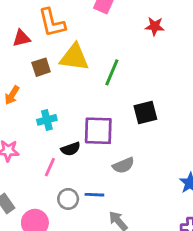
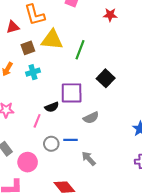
black square: (145, 112) -> (106, 78), turned -30
cyan cross: (47, 120) -> (33, 72), moved

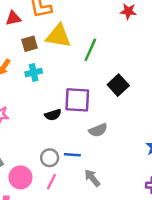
pink line: (37, 121) -> (51, 182), moved

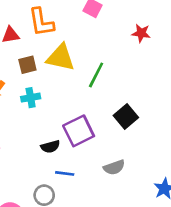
purple square: (77, 100) -> (79, 131), turned -32
gray semicircle: (98, 130) -> (114, 167), moved
blue line: (72, 155) -> (65, 173), moved

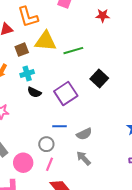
green line: (96, 75) -> (73, 51), turned 54
black semicircle: (50, 147) -> (34, 92), moved, turned 48
gray semicircle: (114, 167) -> (84, 134), moved

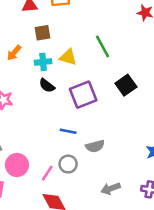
yellow triangle: (45, 41) -> (68, 57), moved, size x0.7
green line: (73, 51) -> (102, 46), turned 66
gray circle: (46, 144) -> (68, 164), moved
gray arrow: (84, 158) -> (111, 189), moved, turned -77

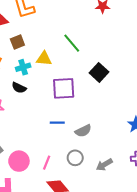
black semicircle: (47, 86) -> (19, 88), moved
purple square: (83, 95) -> (64, 88), turned 30
gray circle: (68, 164) -> (75, 158), moved

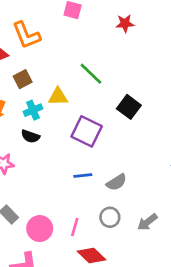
purple square: (64, 88) -> (87, 131), turned 35

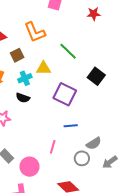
orange L-shape: (26, 35) -> (35, 32), moved
blue line: (83, 175) -> (71, 126), moved
gray semicircle: (116, 182) -> (94, 143), moved
pink line: (75, 227) -> (53, 147), moved

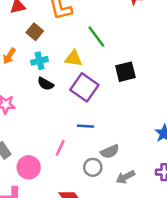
brown square: (17, 55) -> (35, 32), turned -32
yellow triangle: (43, 68) -> (73, 58), moved
black square: (96, 76) -> (125, 72), turned 30
black semicircle: (23, 98) -> (46, 84), moved

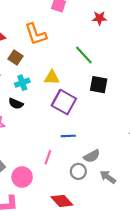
green line: (96, 37) -> (84, 55), moved
black square: (125, 72) -> (99, 85), turned 30
black semicircle: (46, 84) -> (16, 104), moved
gray arrow: (125, 177) -> (108, 177), turned 70

